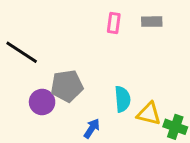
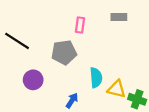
pink rectangle: (114, 23) -> (80, 25), moved
gray pentagon: (67, 86) -> (64, 52), moved

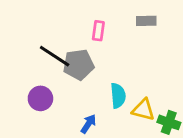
black line: (17, 41) -> (55, 56), moved

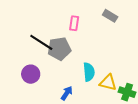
gray rectangle: (146, 21) -> (110, 16), turned 32

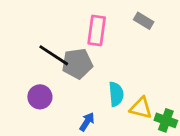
pink rectangle: (74, 23) -> (97, 30), size x1.5

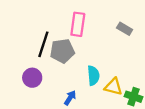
gray rectangle: (144, 21) -> (125, 29), moved
black line: (54, 55) -> (43, 44), turned 75

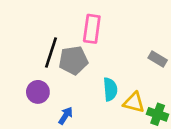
gray rectangle: (125, 29) -> (158, 59), moved
blue arrow: (70, 98) -> (66, 116), moved

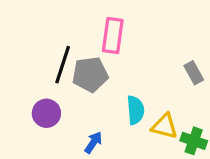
gray rectangle: (158, 59) -> (194, 73), turned 30
blue arrow: (66, 116) -> (93, 142), moved

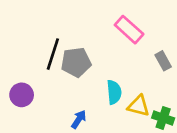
pink rectangle: (113, 36) -> (129, 30), moved, turned -56
purple circle: (46, 113) -> (22, 95), moved

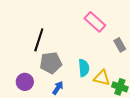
gray pentagon: (76, 62) -> (51, 63), moved
purple circle: (22, 95) -> (25, 82), moved

